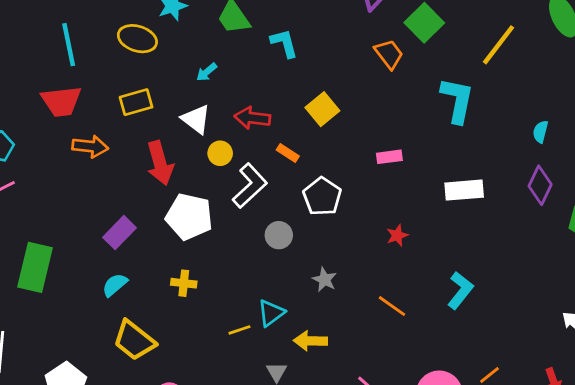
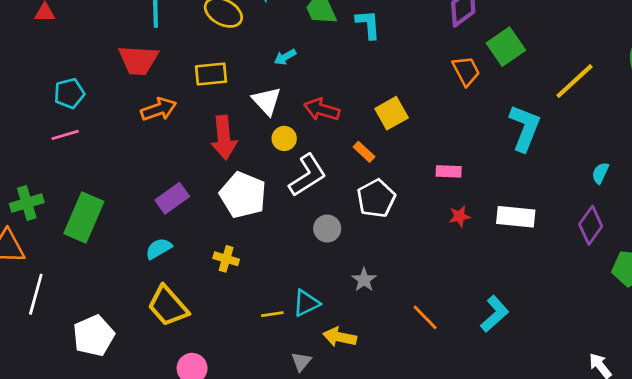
cyan L-shape: (284, 43) -> (368, 24), moved
orange arrow: (90, 146) -> (159, 109), turned -36
orange rectangle: (288, 153) -> (364, 152), moved
red star: (397, 235) -> (460, 216), moved

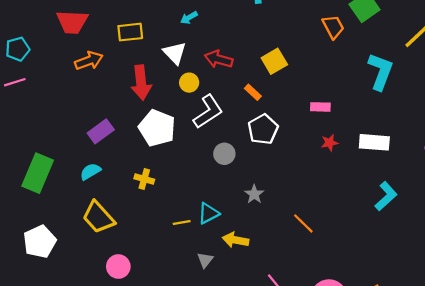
green rectangle: (84, 218) -> (38, 173), moved
cyan L-shape: (495, 314) -> (386, 196), moved

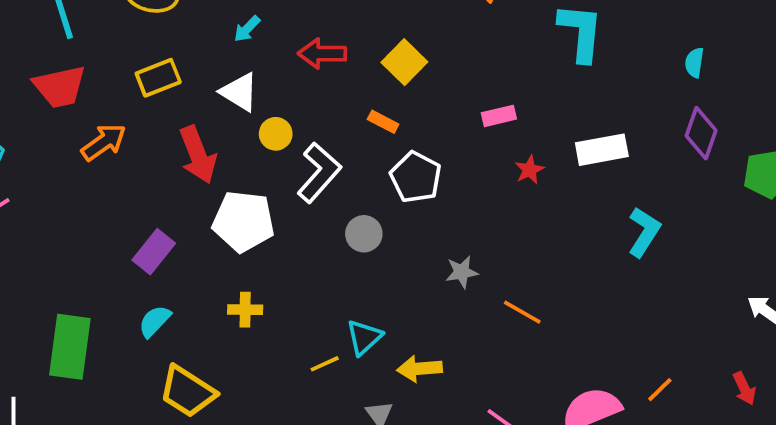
red arrow: (219, 59) -> (322, 54), moved
gray star: (254, 194) -> (462, 272), moved, turned -30

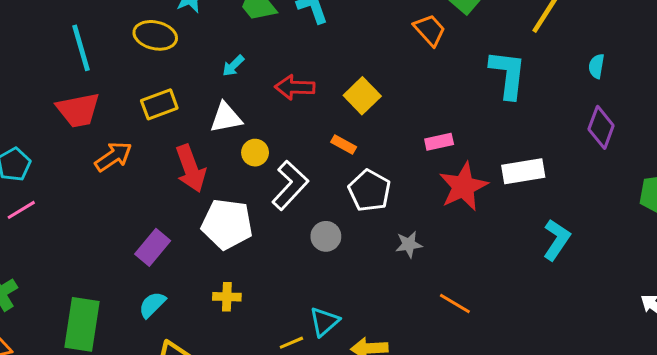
cyan semicircle: (694, 63) -> (596, 66), moved
white triangle: (239, 92) -> (226, 118), turned -44
purple diamond: (701, 133) -> (601, 127), moved
red star: (529, 170) -> (463, 187), size x2.0
gray star: (462, 272) -> (409, 244), moved

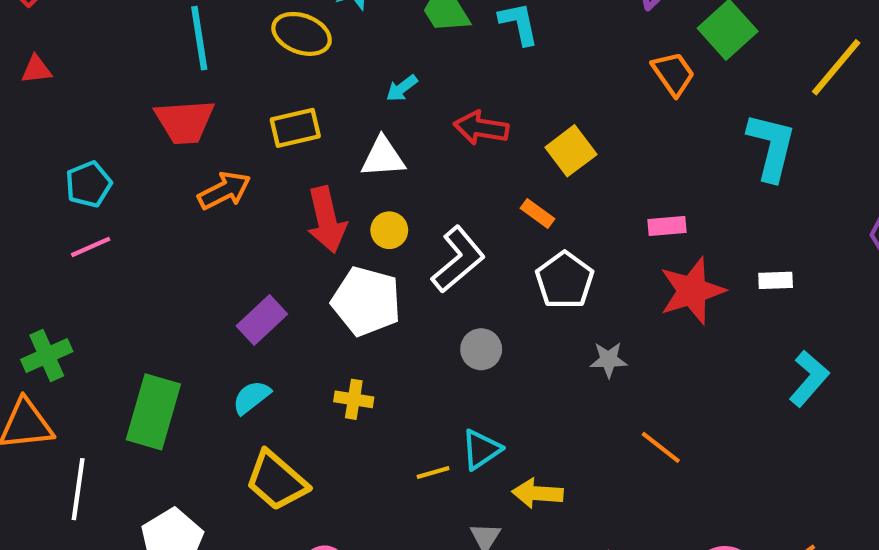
yellow circle: (255, 153) -> (389, 230), moved
white rectangle: (523, 171) -> (776, 280), size x0.6
gray circle: (326, 236) -> (481, 349), moved

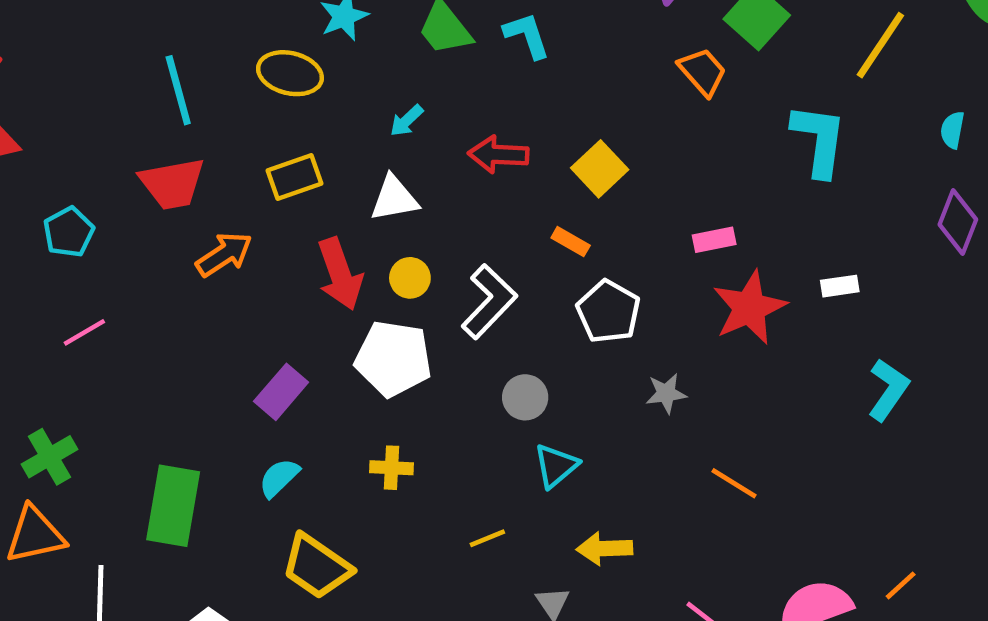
cyan pentagon: (89, 184) -> (69, 232), moved
cyan triangle: (481, 449) -> (556, 466), moved

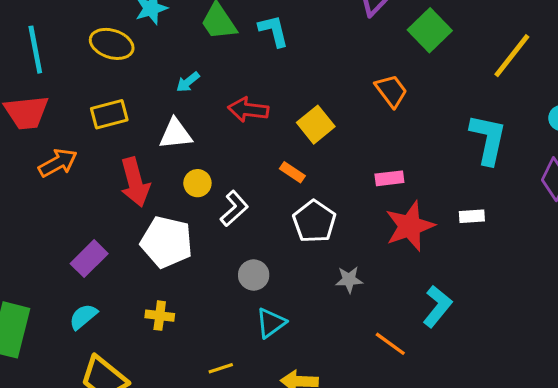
orange trapezoid: (703, 72) -> (391, 91), moved
cyan L-shape: (819, 140) -> (488, 139), moved
yellow circle: (410, 278) -> (197, 183), moved
white L-shape: (489, 302) -> (234, 208), size x0.7
cyan L-shape: (888, 390) -> (437, 306), moved

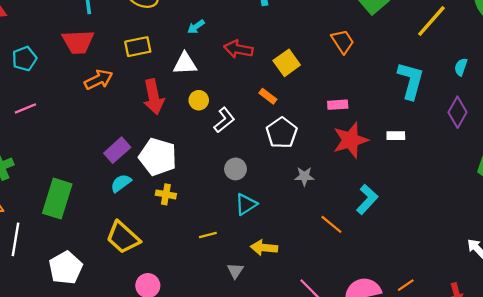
white pentagon: (167, 242) -> (158, 157), moved
cyan semicircle: (83, 317) -> (121, 183), moved

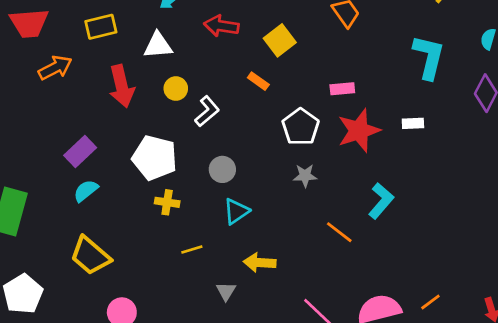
white pentagon: (282, 133) -> (301, 127), moved
white pentagon: (158, 157) -> (155, 158), moved
yellow cross: (166, 194) -> (167, 202), moved

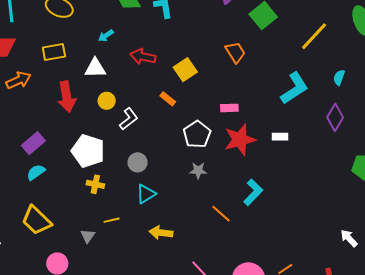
cyan L-shape: (429, 57) -> (294, 88), turned 40
gray triangle: (226, 291) -> (88, 236), moved

